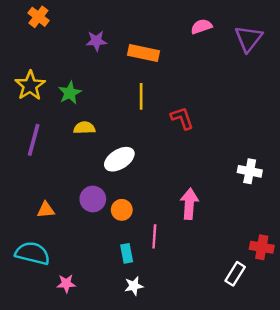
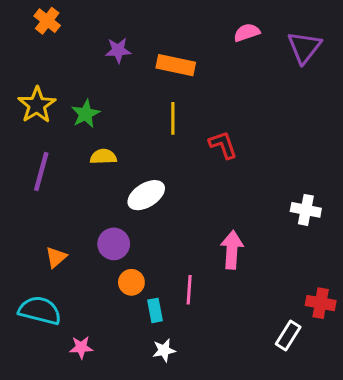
orange triangle: (46, 210) -> (56, 257), turned -36
orange circle: (122, 210) -> (131, 282), moved

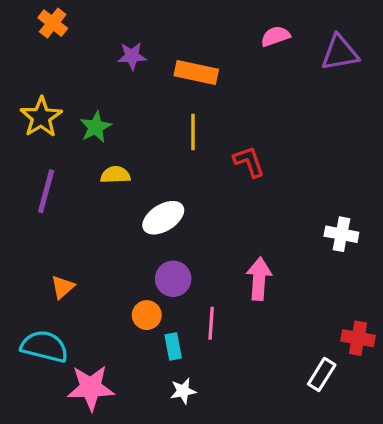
purple triangle: (304, 47) -> (340, 53), turned 42
purple circle: (114, 244) -> (173, 279), moved
pink star: (81, 347) -> (91, 388), size x1.8

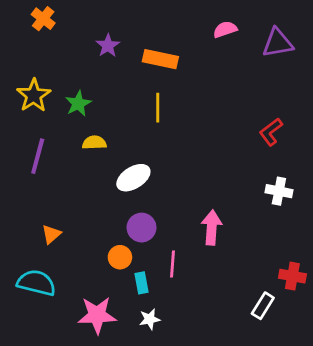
purple star: (132, 56) -> (108, 46), turned -30
red L-shape: (249, 162) -> (271, 132), moved, turned -108
pink star: (91, 388) -> (97, 315), moved

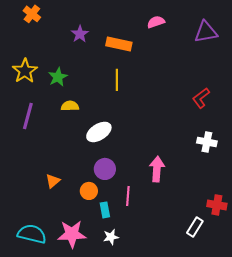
pink semicircle: (225, 29) -> (156, 22), moved
orange triangle: (51, 234) -> (53, 181), moved
cyan semicircle: (36, 283) -> (32, 234), moved

